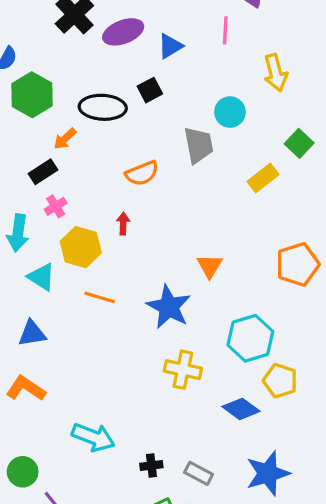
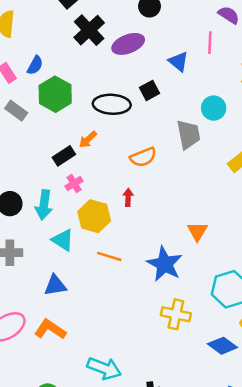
blue triangle: (170, 46) -> (178, 62), moved, turned -50
orange arrow: (65, 139) -> (88, 139), moved

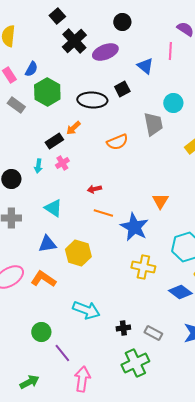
red arrow: (128, 197) -> (94, 189), moved, turned -104
cyan arrow: (44, 205) -> (38, 166), moved, size x0.6
yellow hexagon: (94, 216) -> (78, 253), moved
orange line: (109, 256) -> (103, 213), moved

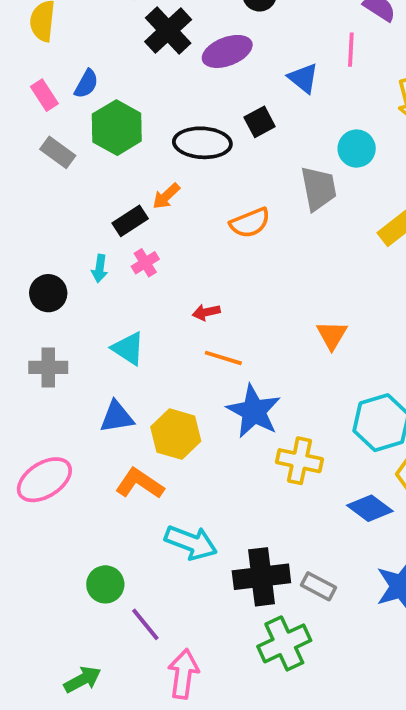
blue star: (134, 227) -> (254, 411), moved
orange L-shape: (43, 279) -> (140, 484), moved
black cross: (123, 328) -> (261, 577), size x2.0

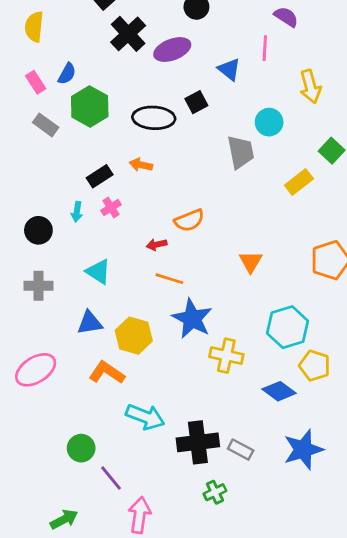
orange arrow: (166, 196) -> (141, 165), moved, turned 55
orange semicircle: (250, 223) -> (189, 220), moved
green cross: (284, 643) -> (215, 492), size x0.6

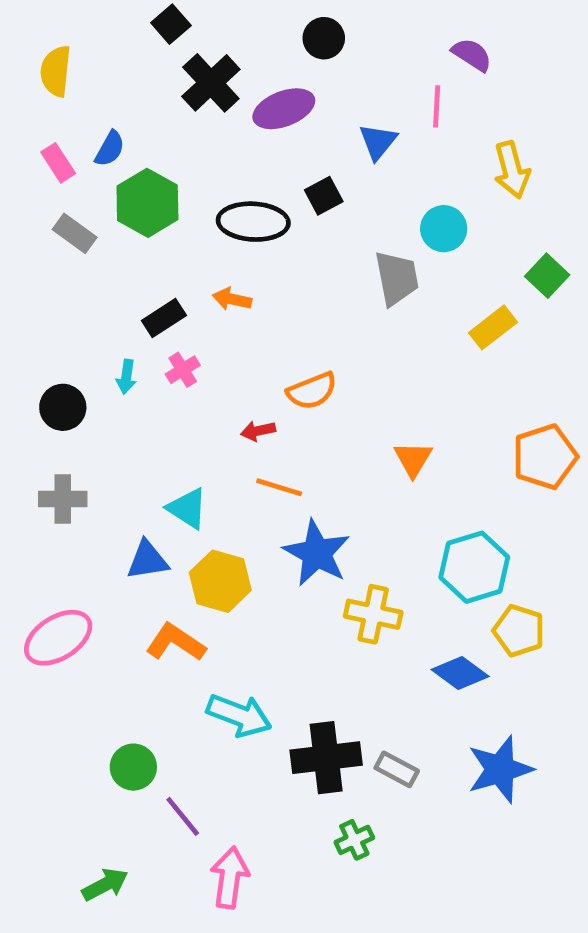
blue triangle: (229, 69) -> (378, 142), turned 30
cyan triangle: (98, 272) -> (187, 508), moved

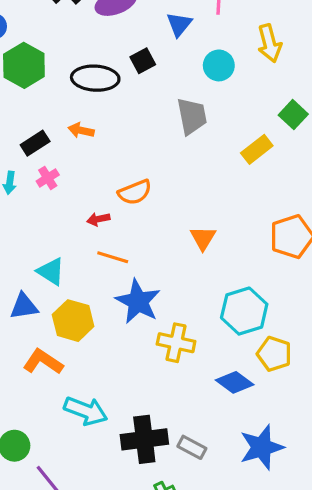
cyan circle: (444, 229) -> (219, 65), moved

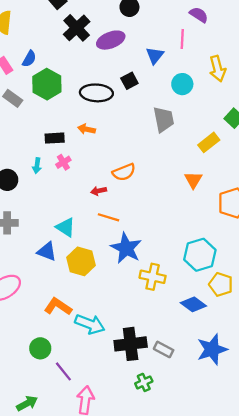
black rectangle: (35, 143) -> (55, 138), turned 30
orange triangle: (203, 238) -> (193, 180), moved
blue triangle: (24, 306) -> (47, 251), turned 30
orange L-shape: (43, 362) -> (58, 306), moved

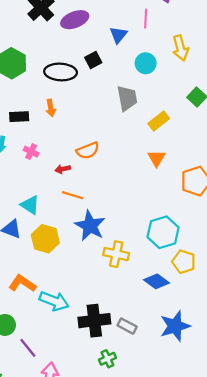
orange arrow: (87, 129) -> (51, 108), turned -112
yellow rectangle: (209, 142) -> (159, 121), moved
pink cross: (63, 162) -> (31, 152), moved, turned -32

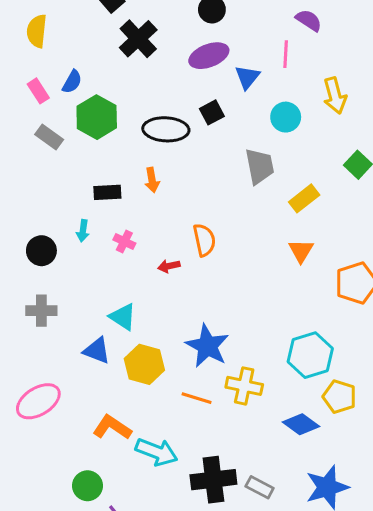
purple ellipse: (75, 20) -> (209, 56), moved
orange semicircle: (88, 150) -> (204, 240), turned -80
orange line: (73, 195) -> (197, 398), moved

